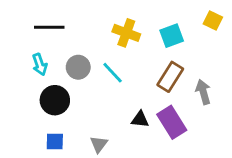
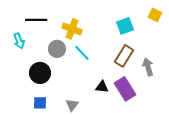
yellow cross: (126, 33) -> (72, 29), moved
cyan arrow: (40, 64) -> (19, 41), moved

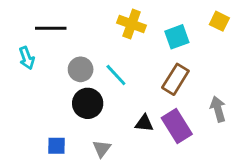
yellow cross: (72, 29) -> (132, 24), moved
gray arrow: (148, 67) -> (218, 109), moved
black circle: (40, 73) -> (88, 103), moved

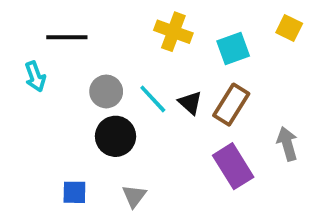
black triangle: (144, 123) -> (190, 103), moved, turned 36

